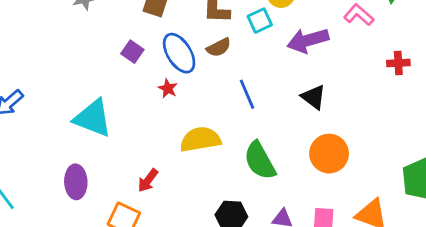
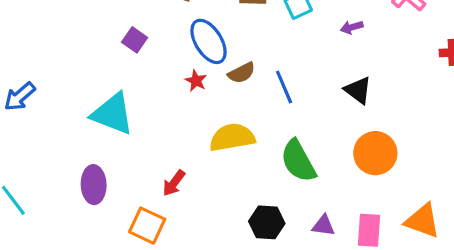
purple arrow: (308, 40) -> (352, 27), size x0.5
brown semicircle: (219, 47) -> (242, 73), moved
purple square: (132, 52) -> (135, 40), moved

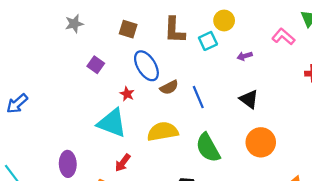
red star: (196, 81) -> (127, 94), moved
cyan triangle: (113, 114) -> (112, 123), moved

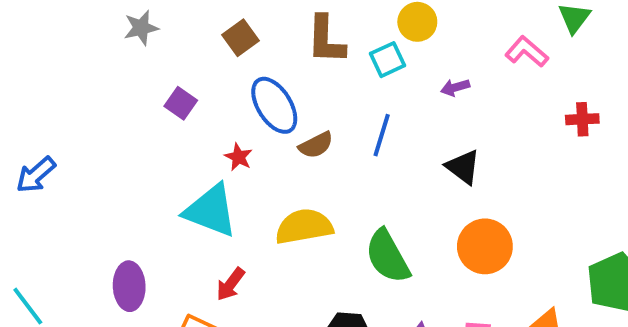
brown square: (128, 29) -> (240, 38), turned 36
blue line: (198, 97) -> (382, 135), moved, turned 40

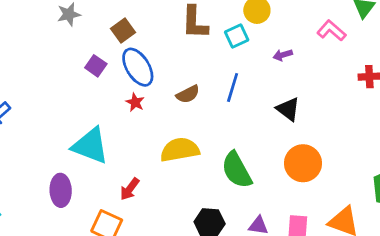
brown square: (240, 38) -> (123, 31), moved
blue ellipse: (274, 105) -> (138, 67), moved
cyan triangle: (211, 211) -> (90, 146), moved

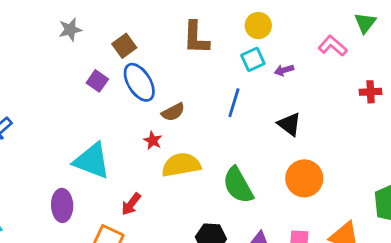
cyan square: (237, 36) -> (253, 59), moved
brown semicircle: (188, 94) -> (173, 112), moved
red star: (135, 102) -> (153, 141), moved

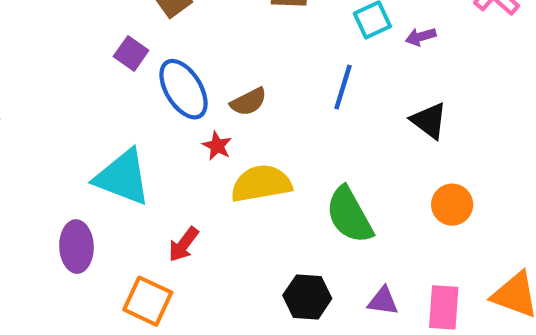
blue ellipse: (139, 82) -> (184, 89), moved
orange circle: (304, 178) -> (452, 205), size x0.7

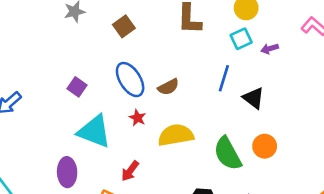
purple square: (131, 53) -> (77, 87), moved
black triangle: (429, 121) -> (254, 98), moved
red star: (217, 146) -> (137, 118), moved
orange circle: (452, 205) -> (265, 146), moved

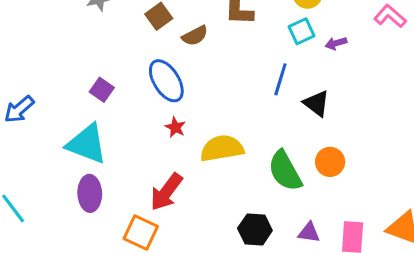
brown semicircle: (168, 87) -> (195, 36), moved
cyan triangle: (94, 131) -> (87, 144), moved
red arrow: (130, 171) -> (166, 192), size x1.5

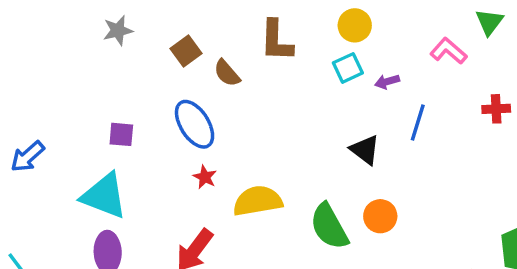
brown semicircle: (195, 36) -> (227, 73), turned 76
blue line: (280, 79) -> (418, 123), moved
purple square: (102, 90) -> (121, 134), turned -30

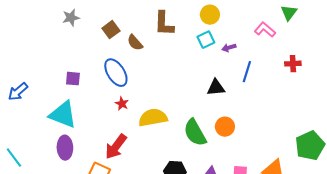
black triangle: (365, 150) -> (216, 88), turned -42

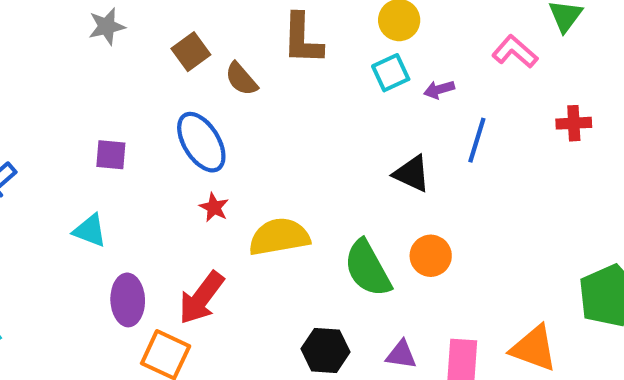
black triangle: (216, 88) -> (412, 174), turned 30
cyan triangle: (63, 115) -> (90, 231), size x0.6
purple ellipse: (65, 148) -> (128, 300), moved

